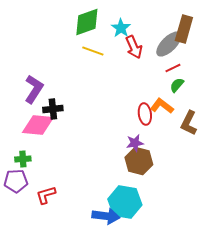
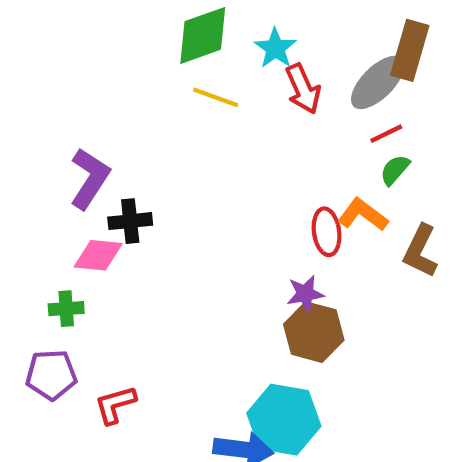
pink diamond: (38, 125) -> (98, 255), size x0.7
green cross: (23, 159) -> (66, 309), moved

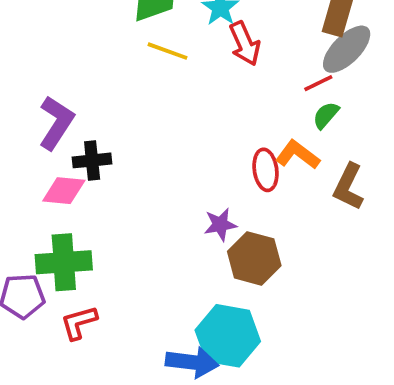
gray ellipse: (378, 82) -> (347, 49), moved
purple star: (305, 294) -> (220, 225), moved
green cross: (66, 309) -> (64, 262), moved, size x1.8

